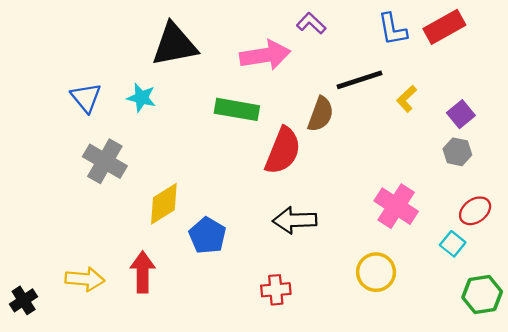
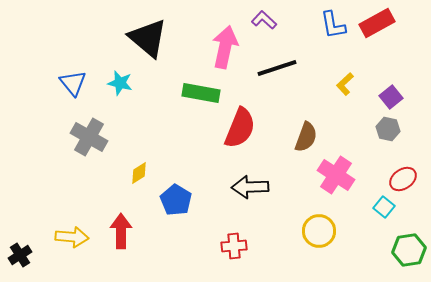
black triangle: (174, 45) -> (148, 38), turned 51
pink arrow: (265, 55) -> (225, 47), turned -69
black line: (360, 80) -> (277, 68), moved
brown semicircle: (321, 114) -> (306, 137), moved
yellow diamond: (164, 204) -> (139, 173), size x0.6

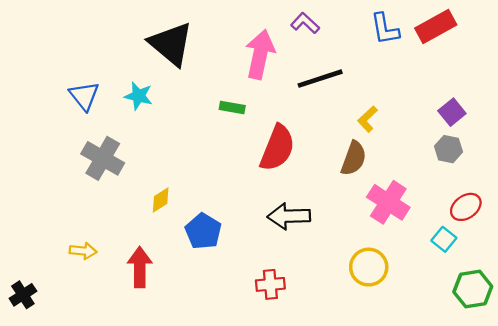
yellow L-shape: (345, 84) -> (368, 119), moved
green rectangle: (201, 93) -> (232, 107), size x0.6
yellow arrow: (72, 237) -> (83, 251), moved, size x0.7

